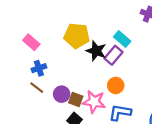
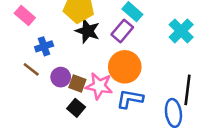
black star: (96, 51) -> (88, 31), moved
blue cross: (39, 68) -> (44, 46), moved
orange circle: (116, 85) -> (125, 67), size x1.6

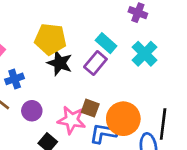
cyan cross: (181, 31) -> (145, 54), moved
orange circle: (125, 67) -> (123, 119), moved
brown square: (77, 83) -> (90, 108), moved

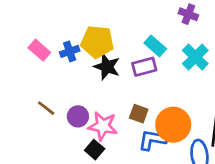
purple rectangle: (95, 63) -> (144, 67), turned 35
blue cross: (15, 79) -> (70, 51), moved
pink star: (72, 120) -> (103, 126), moved

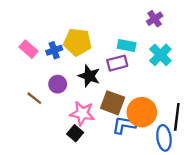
purple cross: (188, 14) -> (155, 19), turned 35
cyan rectangle: (155, 46) -> (127, 46), turned -30
black star: (107, 67) -> (89, 76), moved
brown square: (139, 114) -> (113, 103), size x1.5
purple circle: (78, 116) -> (58, 84), moved

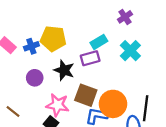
cyan rectangle: (127, 46) -> (99, 42), turned -42
brown line: (34, 98) -> (13, 112), moved

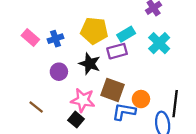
yellow pentagon: (53, 39) -> (94, 31), moved
orange circle: (113, 104) -> (141, 99), size x0.6

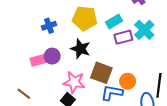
pink rectangle: (30, 37) -> (39, 60), moved, turned -56
purple rectangle: (117, 51) -> (123, 37), moved
brown line: (36, 107) -> (24, 94), moved

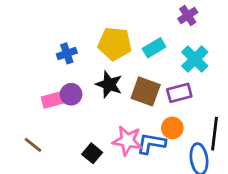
purple rectangle: (123, 37) -> (179, 93), moved
brown square: (101, 73) -> (146, 91), moved
pink star: (74, 82) -> (127, 141), moved

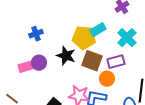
yellow pentagon: (115, 44) -> (84, 38), moved
orange circle: (172, 128) -> (107, 79), moved

